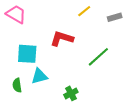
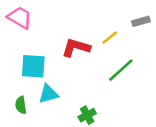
yellow line: (84, 11) -> (110, 38), moved

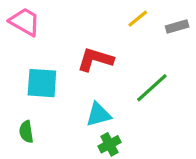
yellow line: (110, 38) -> (138, 19), moved
cyan triangle: (48, 94) -> (98, 114), moved

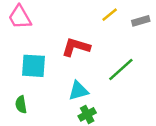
pink trapezoid: (25, 22) -> (20, 17), turned -150

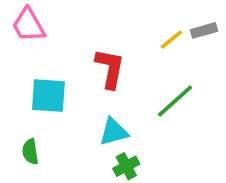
yellow line: (110, 15) -> (171, 39), moved
red L-shape: (76, 47) -> (110, 68), turned 84

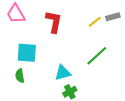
red L-shape: (110, 68) -> (54, 22), moved
green semicircle: (30, 152) -> (20, 76), moved

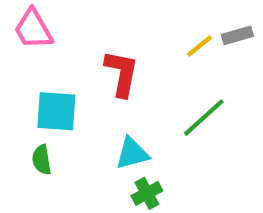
red L-shape: (54, 22) -> (122, 73), moved

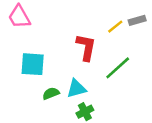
red L-shape: (122, 73) -> (86, 47), moved
green semicircle: (42, 160) -> (51, 93), moved, turned 77

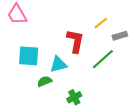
gray rectangle: (137, 20) -> (120, 36), moved
cyan triangle: (76, 89) -> (58, 64), moved

